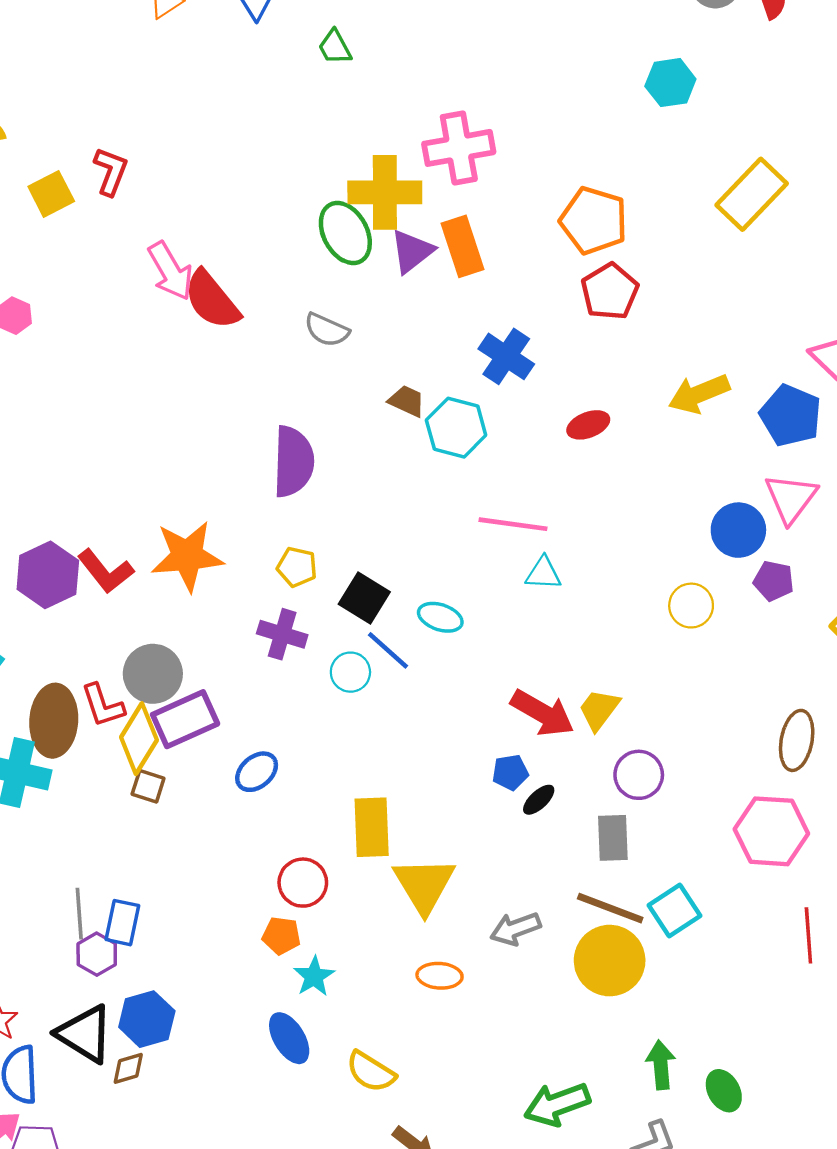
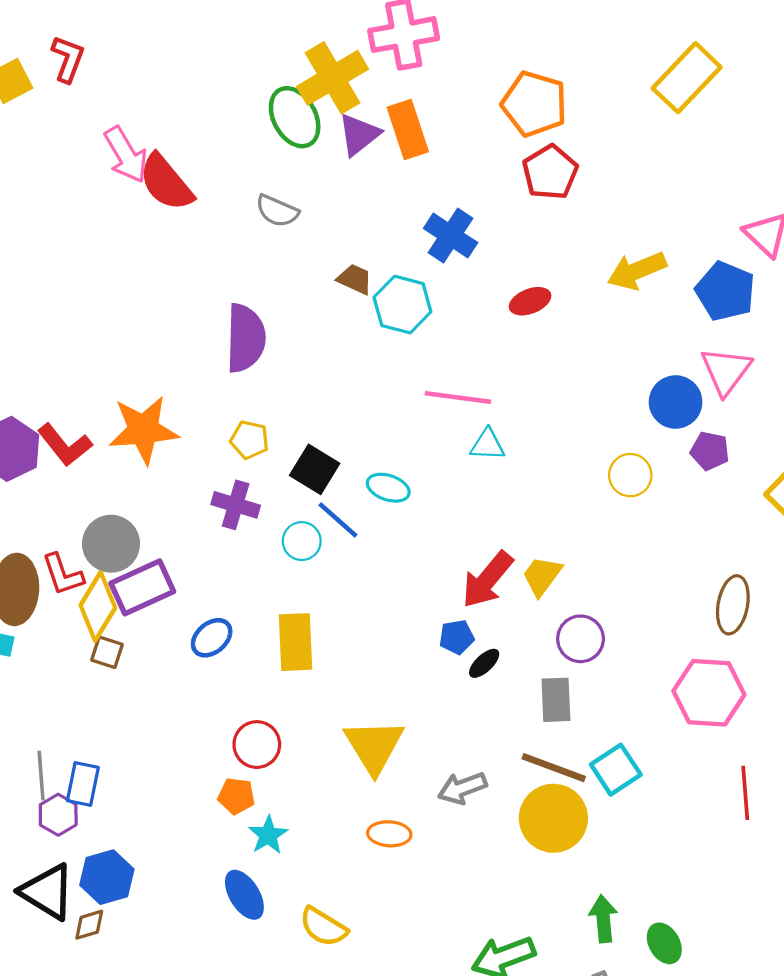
yellow cross: (385, 192) -> (333, 78), turned -30
red arrow: (543, 713) -> (487, 580), turned 100
yellow rectangle: (372, 827) -> (295, 642), moved

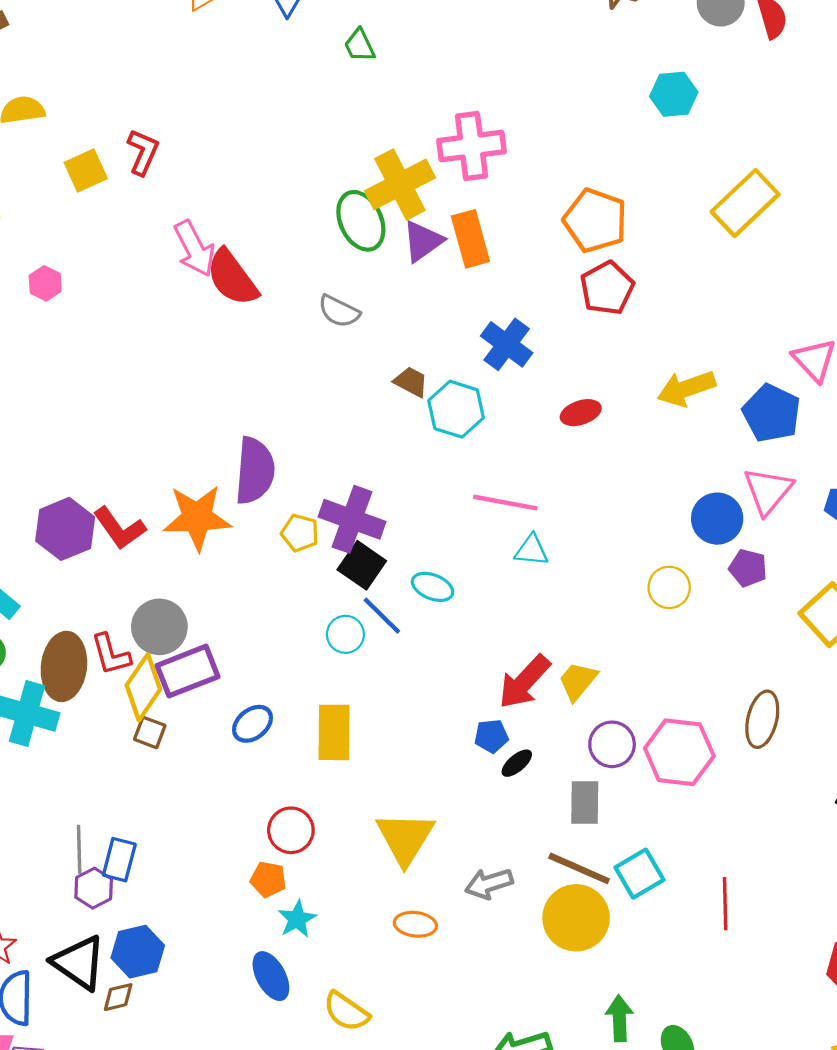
purple semicircle: (246, 338) -> (255, 471), moved
purple cross: (236, 505) -> (352, 519), moved, size x1.4
pink hexagon: (709, 693) -> (679, 752), moved
red line: (745, 793) -> (725, 904), moved

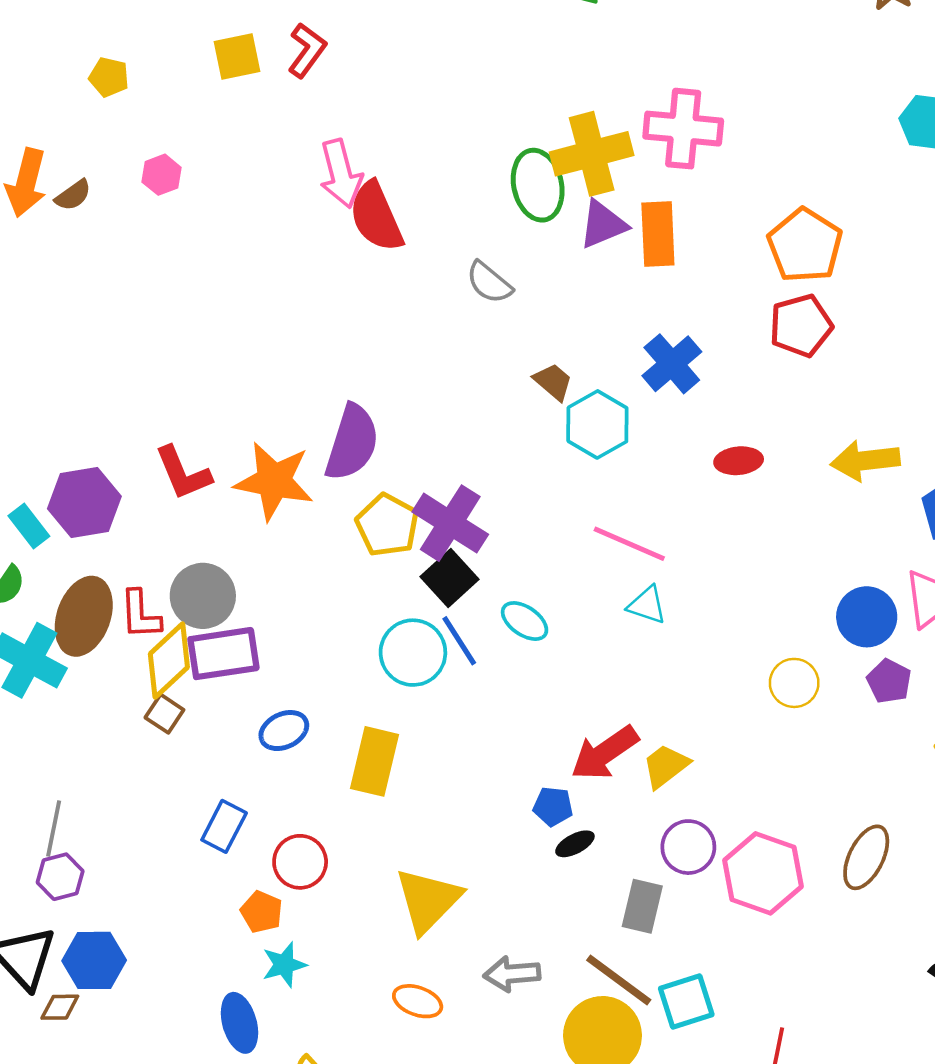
purple hexagon: (65, 529) -> (84, 502), moved
yellow pentagon: (300, 533) -> (387, 525), size x1.4
cyan circle: (345, 634) -> (413, 653), size x1.5
blue rectangle: (119, 860) -> (224, 826), moved

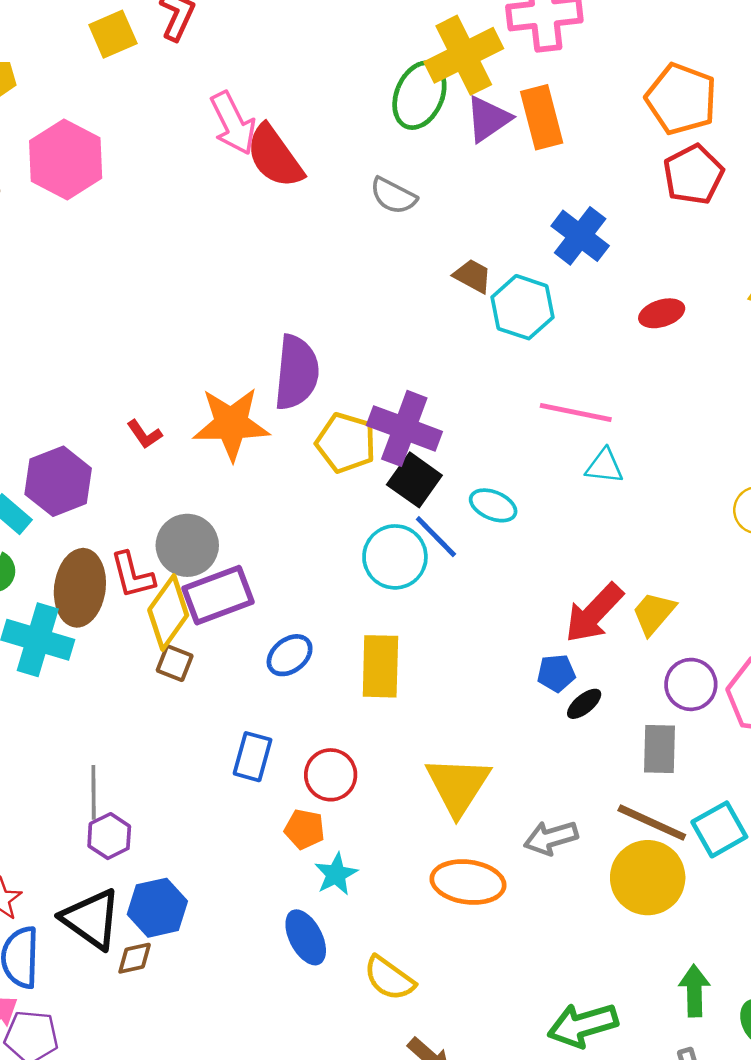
pink hexagon: (162, 175) -> (66, 160), size x2.0
green ellipse: (538, 185) -> (419, 95), turned 48
red L-shape: (183, 473) -> (144, 434), size x0.6
orange ellipse: (418, 1001) -> (468, 882), size x1.5

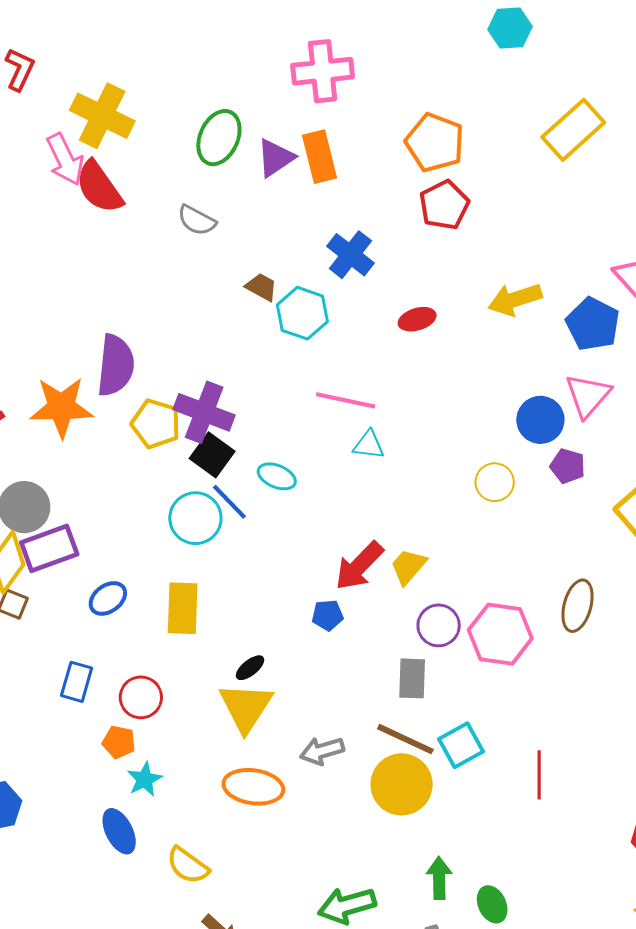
yellow cross: (464, 55) -> (102, 116), moved, turned -38
black ellipse: (584, 704) -> (250, 668), moved

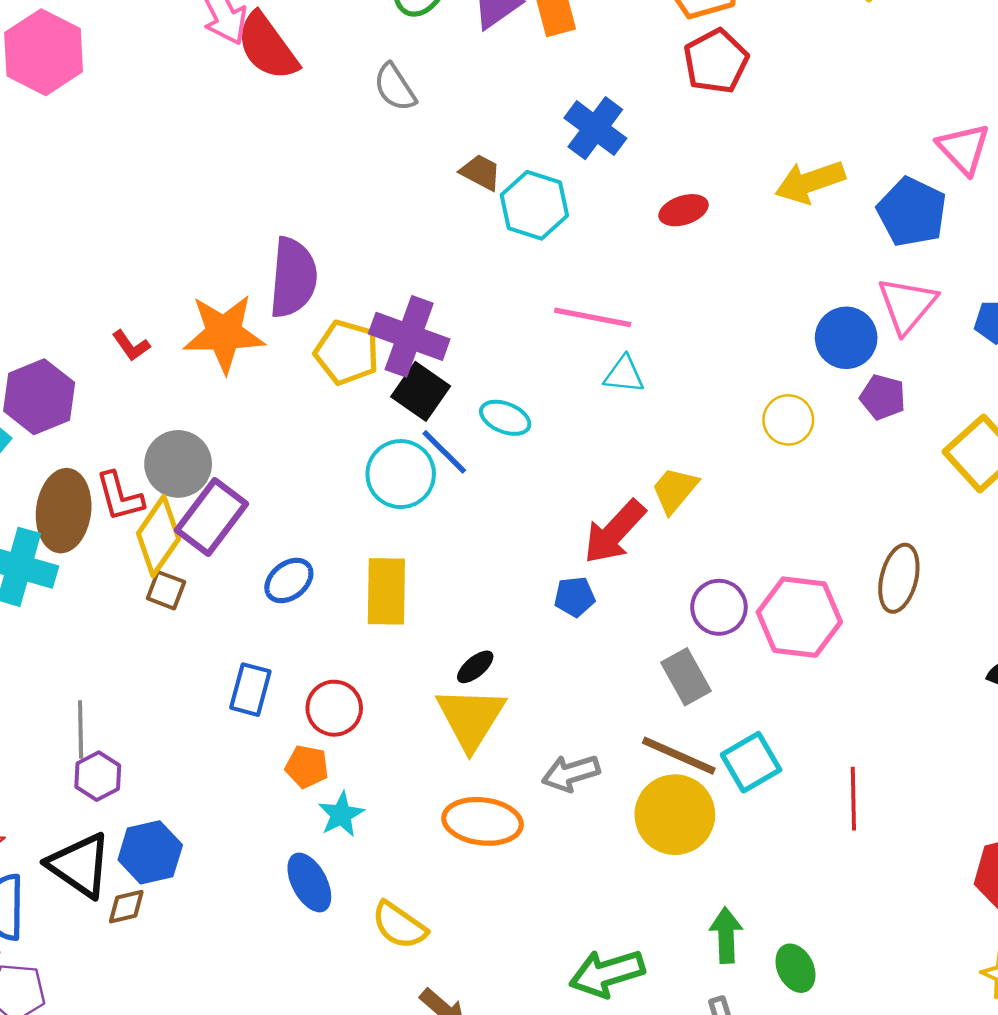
gray semicircle: (197, 220) -> (395, 87), turned 30
purple rectangle: (49, 548) -> (212, 517), turned -32
yellow trapezoid: (408, 566) -> (675, 490), moved
gray rectangle: (412, 678) -> (686, 677), turned -30

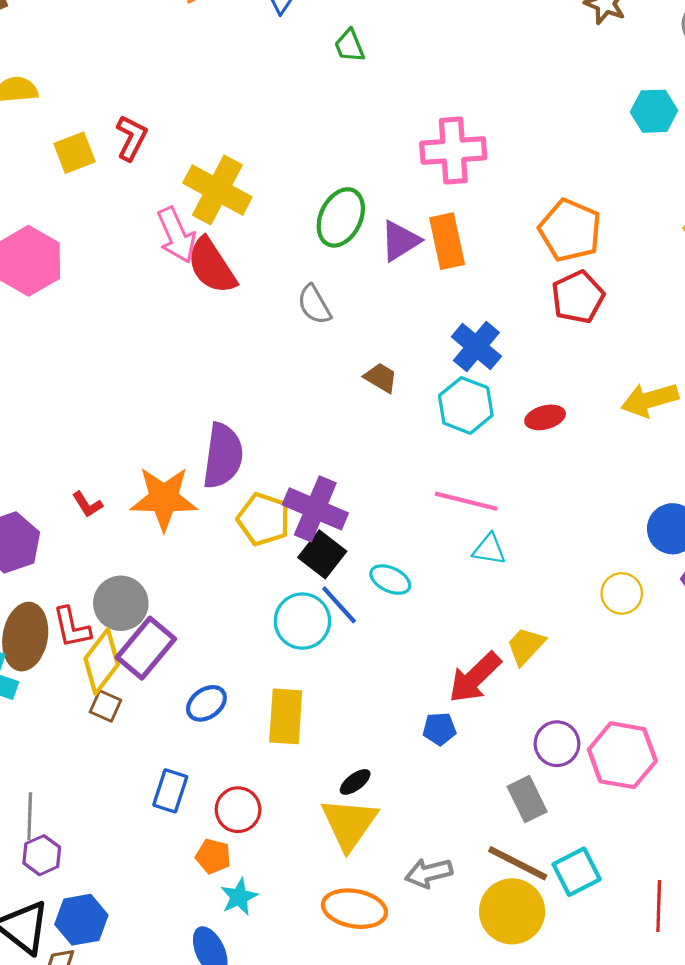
cyan hexagon: (534, 205) -> (466, 405), moved

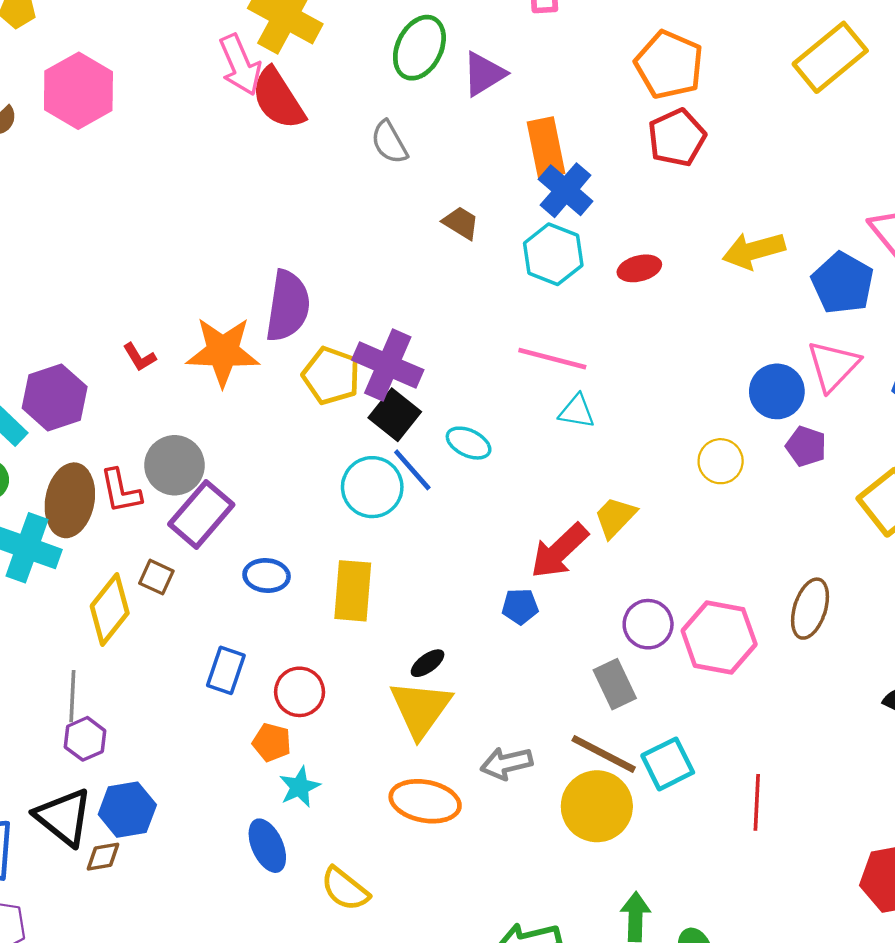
orange rectangle: (447, 241) -> (546, 148), moved
yellow diamond: (102, 661) -> (110, 609), moved
blue ellipse: (206, 703) -> (267, 576), turned 39

